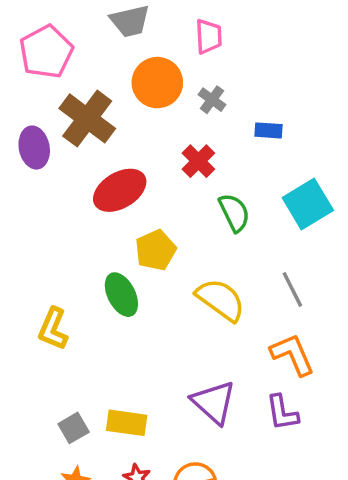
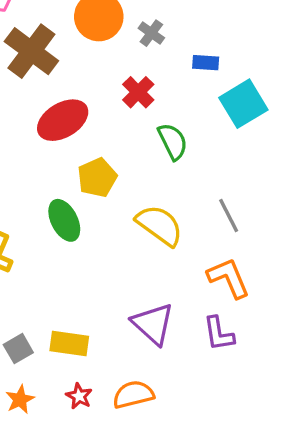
cyan square: (308, 204) -> (243, 104), moved

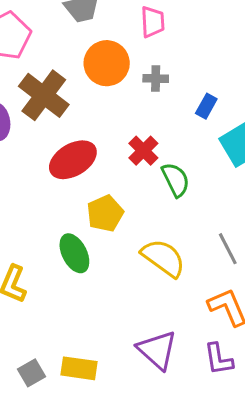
gray cross: (151, 33) -> (156, 79), turned -35
blue rectangle: (206, 63) -> (206, 106), turned -65
red cross: (138, 92) -> (143, 151), moved

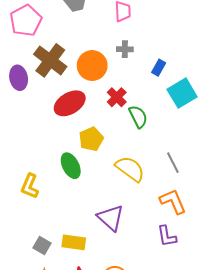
orange circle: (107, 63) -> (92, 66), moved
purple triangle: (157, 350) -> (111, 218), moved
gray square: (32, 373) -> (42, 245), turned -30

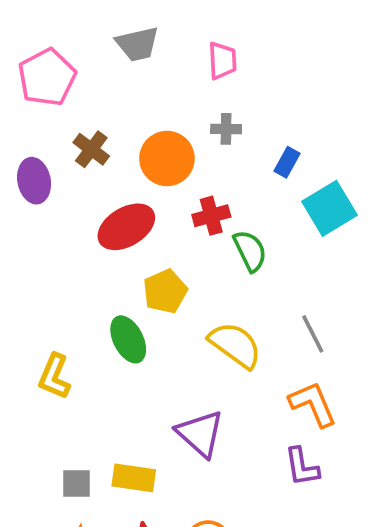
brown cross: (50, 60) -> (91, 149), size x0.6
red cross: (117, 97) -> (211, 216), turned 30
gray square: (42, 245) -> (76, 483), turned -30

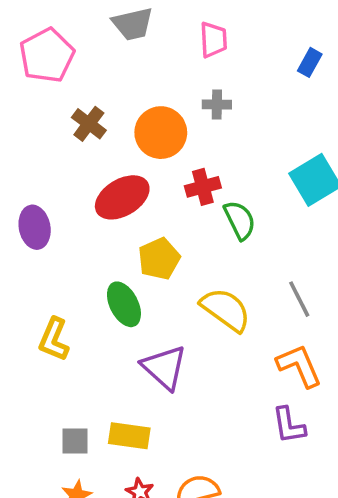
blue rectangle: (287, 162) -> (310, 62), moved
purple ellipse: (34, 181) -> (35, 227), moved
purple triangle: (200, 434) -> (164, 367), moved

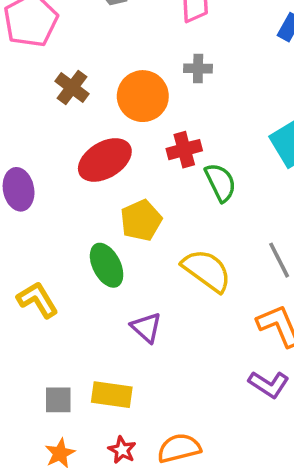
yellow L-shape: (54, 339) -> (38, 300), turned 126
purple triangle: (164, 367) -> (146, 327), size x0.7
purple L-shape: (289, 425) -> (269, 384), turned -48

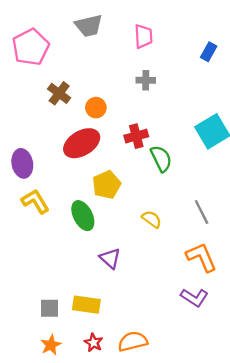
orange circle: (143, 96) -> (96, 108), moved, size x0.6
yellow semicircle: (207, 270) -> (152, 219), size x0.6
yellow L-shape: (38, 300) -> (35, 201), moved

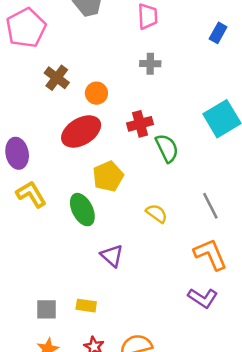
yellow rectangle: (86, 305) -> (86, 306), size x0.7

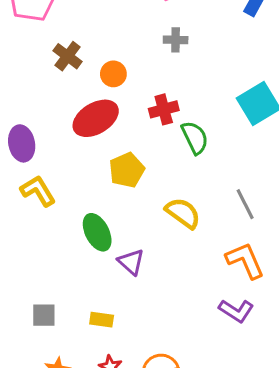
green ellipse: (82, 210) -> (97, 232), moved
yellow semicircle: (157, 213) -> (183, 213), size x1.4
gray square: (47, 309) -> (44, 315), moved

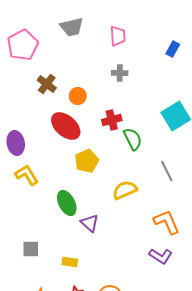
red ellipse: (96, 118) -> (66, 126), turned 72
gray line: (245, 204) -> (167, 171), moved
yellow semicircle: (183, 213) -> (125, 190), turned -60
gray square: (44, 315) -> (31, 249), moved

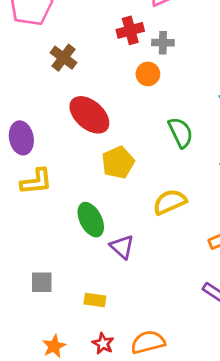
orange circle: (78, 96) -> (148, 74), moved
red cross: (112, 120) -> (130, 30), moved
yellow L-shape: (27, 175) -> (36, 182), turned 115

